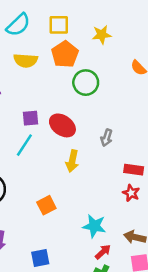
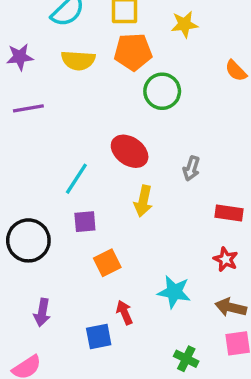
orange pentagon: (65, 54) -> (133, 52), turned 30
purple square: (31, 118) -> (85, 222), moved
red star: (131, 193) -> (226, 259), moved
red arrow: (103, 252) -> (124, 312), moved, turned -70

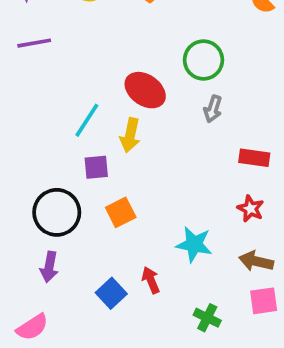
green circle: (162, 91) -> (203, 60), moved
yellow arrow: (143, 201) -> (130, 135), moved
black circle: (28, 240) -> (57, 212), moved
red arrow: (124, 312) -> (151, 280), moved
blue square: (99, 336) -> (111, 293), turned -32

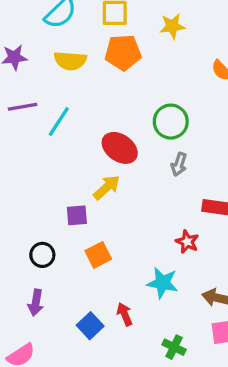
cyan line: (87, 120) -> (59, 122), moved
yellow arrow: (130, 135) -> (107, 187), turned -144
red star: (251, 209) -> (187, 242), moved
black circle: (57, 212) -> (42, 255), size x0.6

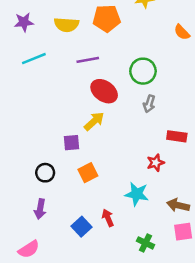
purple line: (23, 107) -> (88, 60), moved
cyan line: (59, 122) -> (34, 59), moved, turned 35
red star: (187, 242) -> (156, 163), turned 30

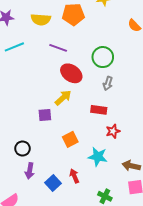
purple line: (88, 60) -> (58, 48), turned 30
red rectangle: (177, 136) -> (99, 110), moved
black circle: (45, 173) -> (23, 149), moved
orange square: (88, 173) -> (70, 139), moved
purple arrow: (40, 209) -> (30, 171), moved

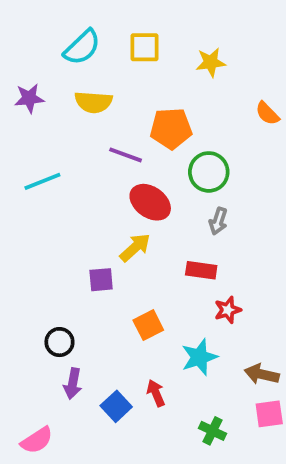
orange pentagon: (73, 14) -> (171, 129), moved
cyan line: (14, 47) -> (42, 181), moved
cyan star: (98, 157) -> (199, 357), turned -30

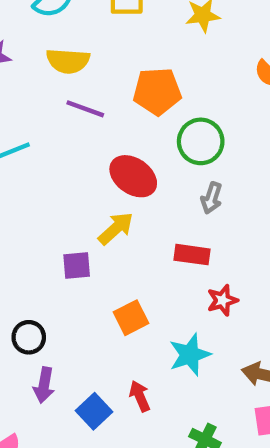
purple line: (126, 155) -> (85, 109), moved

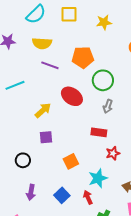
yellow arrow: (116, 228) -> (43, 110), moved
black circle: (29, 337) -> (23, 160), moved
red arrow: (140, 396) -> (88, 197), moved
blue square: (94, 411) -> (62, 195), moved

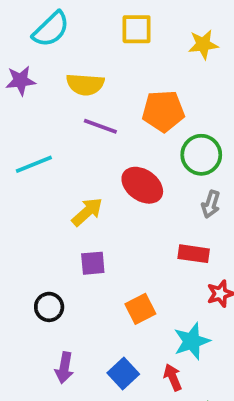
cyan semicircle: (36, 14) -> (51, 29), moved

